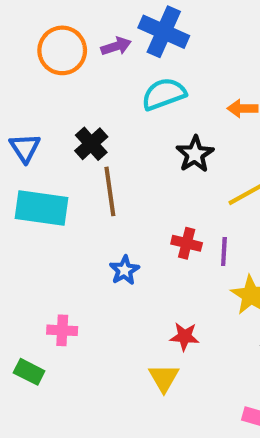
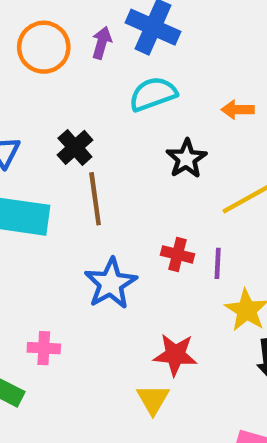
purple arrow: (116, 46) -> (102, 43), turned -56
blue star: (124, 270) -> (111, 283), size x1.6
red star: (185, 337) -> (175, 355), size x1.4

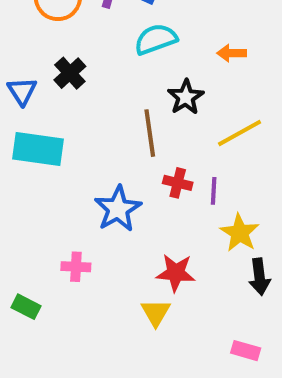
black cross: (75, 147) -> (70, 73), moved
brown line: (95, 199) -> (150, 133), moved
pink cross: (44, 348) -> (76, 267), moved

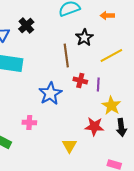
red star: (176, 273) -> (94, 126), moved

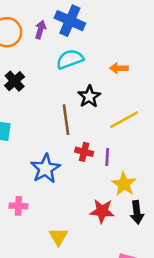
yellow triangle: (69, 146) -> (58, 237), moved

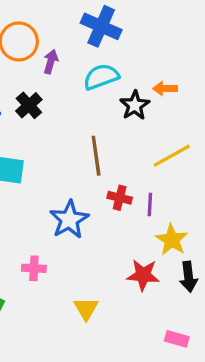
purple arrow: (40, 30) -> (51, 62), moved
black star: (89, 97) -> (135, 105), moved

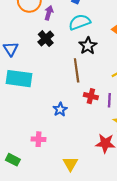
black cross: (29, 105) -> (46, 39), moved
black star: (135, 105) -> (88, 46), moved
blue star: (69, 220) -> (60, 109), size x0.6

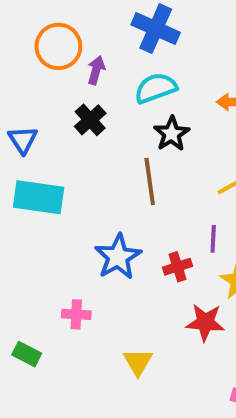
red cross: (91, 96) -> (178, 267), moved, turned -32
blue star: (60, 109) -> (118, 257), size x1.6

